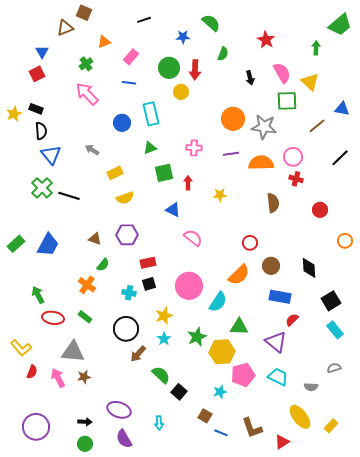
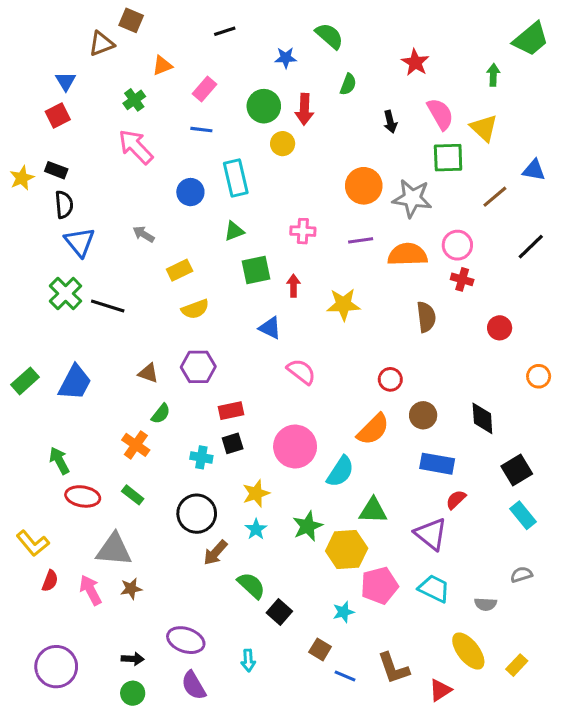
yellow star: (220, 195) -> (343, 304), size x1.5

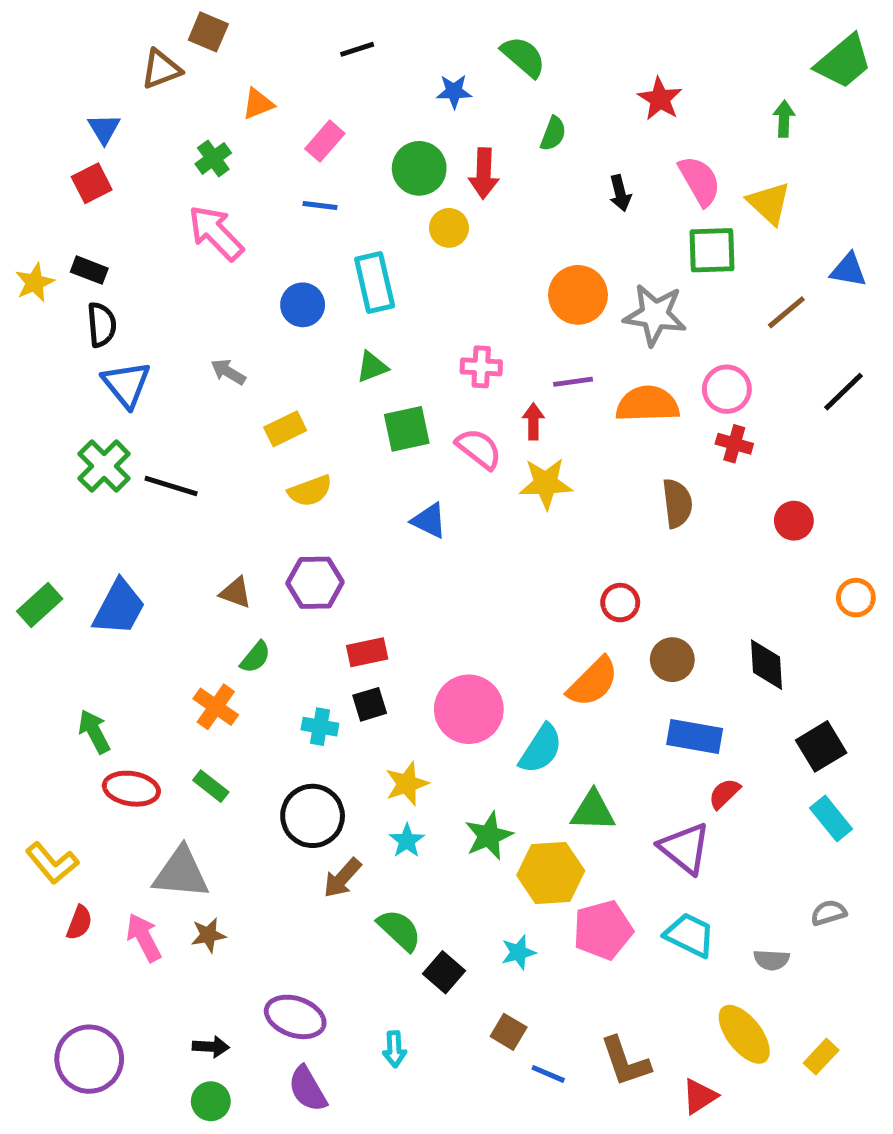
red arrow: (293, 286) -> (533, 421), moved
pink semicircle: (301, 372) -> (479, 449), moved
cyan star: (343, 612) -> (518, 952), moved

